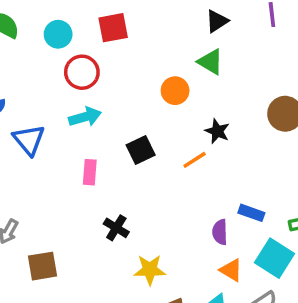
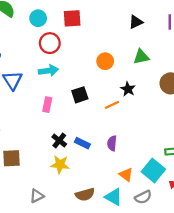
green triangle: (210, 62) -> (141, 57), moved, turned -49
blue rectangle: (251, 213) -> (82, 143), moved
purple semicircle: (220, 232) -> (112, 143), moved
yellow star: (150, 270) -> (60, 165), moved

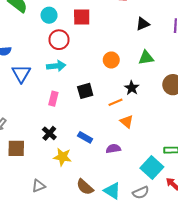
black cross: (59, 140) -> (49, 133), moved
purple semicircle: (112, 143) -> (113, 149), moved, turned 72
orange triangle: (126, 175) -> (127, 122), moved
brown semicircle: (85, 194) -> (85, 187), turned 54

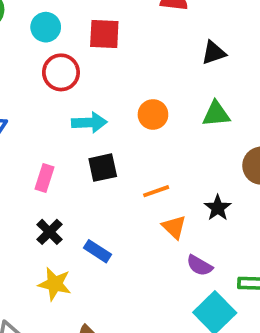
cyan arrow: (56, 66) -> (89, 123), moved
black star: (132, 88) -> (218, 208), moved
black cross: (49, 133) -> (49, 232), moved
purple semicircle: (113, 149) -> (200, 266), moved, turned -144

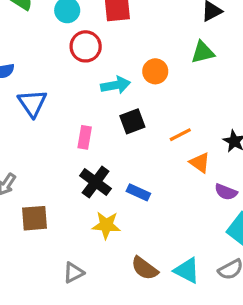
orange circle: (153, 114) -> (155, 71), moved
green triangle: (216, 114) -> (203, 52), moved
black cross: (49, 232) -> (96, 182), size x1.4

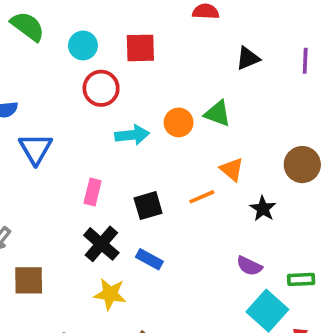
green triangle: (203, 52) -> (218, 114), moved, turned 30
black square: (132, 121) -> (148, 206), moved
orange triangle: (200, 163) -> (232, 169), moved

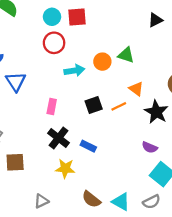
cyan circle: (83, 45) -> (52, 17), moved
black triangle: (248, 58) -> (155, 20), moved
black square: (148, 206) -> (94, 105), moved
black star: (263, 209) -> (156, 112), size x1.5

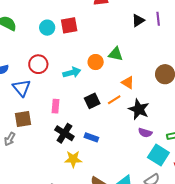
red circle: (54, 43) -> (38, 64), moved
black star: (156, 112) -> (139, 109), moved
brown square: (15, 162) -> (23, 119), moved

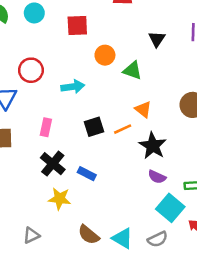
black triangle: (138, 21) -> (157, 39), moved, turned -32
cyan circle: (47, 28) -> (34, 13), moved
orange circle: (96, 62) -> (105, 55), moved

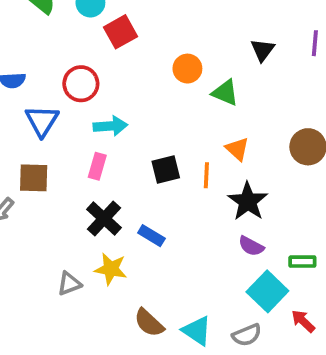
red square: (77, 26) -> (121, 32), moved, turned -30
cyan arrow: (73, 87) -> (110, 126), moved
orange line: (123, 129) -> (206, 175), turned -66
gray triangle: (31, 235) -> (69, 284), moved

